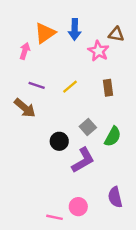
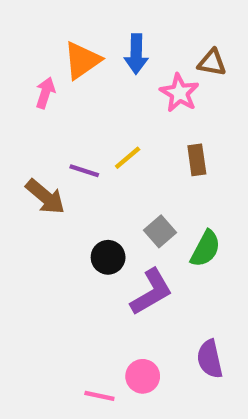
purple line: (37, 85) -> (84, 171), moved

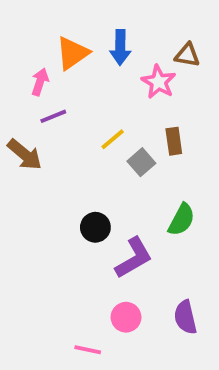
purple line: (84, 171) -> (53, 116), moved, turned -40
brown arrow: (45, 197) -> (25, 155), moved
gray square: (160, 231) -> (141, 162), moved
pink circle: (143, 376) -> (126, 317), moved

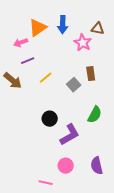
pink arrow: (40, 82) -> (21, 43), turned -128
yellow line: (113, 139) -> (46, 78), moved

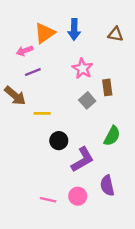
pink star: (83, 43) -> (82, 68), moved
yellow line: (46, 78) -> (42, 113), moved, turned 40
purple semicircle: (97, 166) -> (107, 186), moved
pink line: (46, 183) -> (48, 200), moved

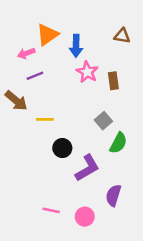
blue arrow: (74, 29) -> (76, 46), moved
brown rectangle: (107, 87) -> (113, 81), moved
gray square: (87, 100) -> (103, 121), moved
purple semicircle: (107, 186) -> (113, 195), turned 30
pink circle: (78, 196) -> (85, 217), moved

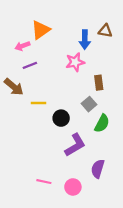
blue arrow: (76, 46) -> (85, 40), moved
pink star: (87, 72) -> (75, 62), turned 30
brown rectangle: (113, 81) -> (99, 83), moved
black circle: (62, 148) -> (61, 118), moved

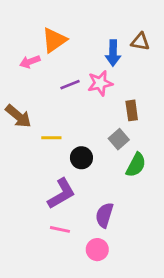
purple line: (30, 65) -> (70, 85), moved
purple L-shape: (75, 145) -> (61, 194), moved
purple semicircle: (98, 169) -> (104, 215), moved
pink line: (44, 182) -> (60, 229), moved

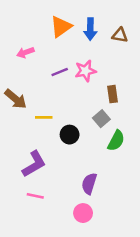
orange triangle: (54, 40) -> (61, 27), moved
blue arrow: (113, 53) -> (90, 29), moved
purple L-shape: (61, 194) -> (34, 164), moved
pink line: (60, 229) -> (35, 196), moved

